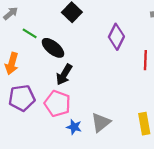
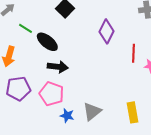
black arrow: (64, 75) -> (58, 67), turned -114

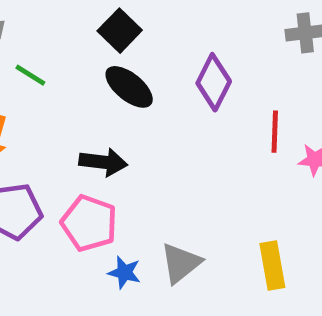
black ellipse: (47, 42) -> (129, 87), moved

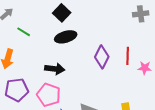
purple diamond: (214, 82) -> (102, 57), moved
black ellipse: (129, 87) -> (66, 37), turned -55

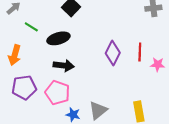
black ellipse: (66, 37) -> (58, 38), moved

